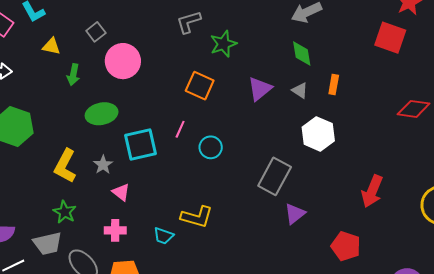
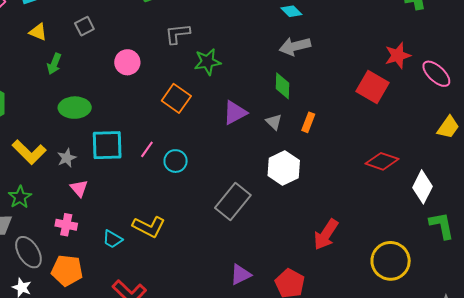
pink circle: (123, 61) -> (127, 62), moved, size x0.7
pink line: (180, 129) -> (147, 149), moved
yellow L-shape: (65, 166) -> (29, 152), turned -84
purple triangle: (295, 214) -> (241, 275), moved

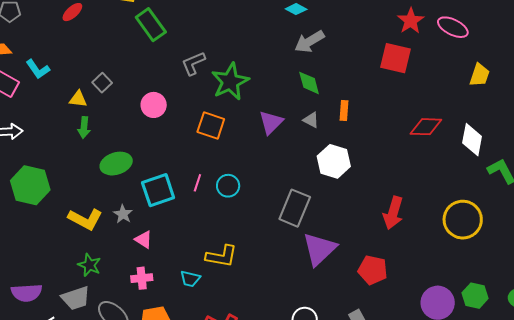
yellow triangle: (38, 32) -> (78, 99), moved
green star: (207, 62) -> (230, 82), size x1.4
purple triangle: (241, 275) -> (319, 249), moved, size x1.6

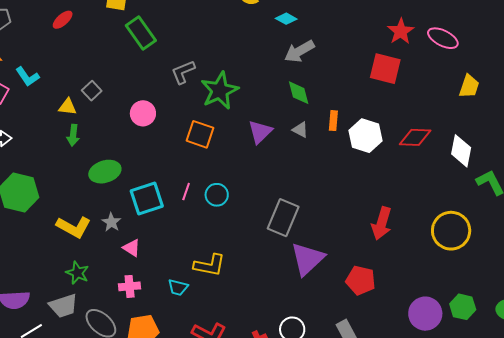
white hexagon: (334, 161) -> (365, 136), moved

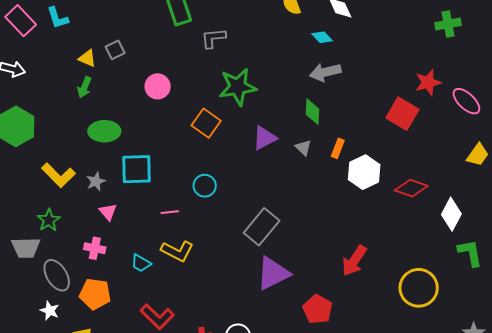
gray L-shape: (183, 72) -> (213, 38), moved
pink line: (186, 192) -> (170, 212), moved, turned 48

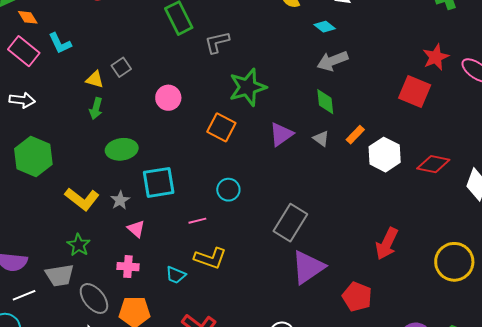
orange rectangle: (338, 148) -> (355, 135), turned 30

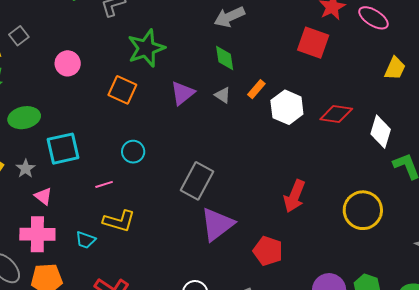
pink cross: (128, 267) -> (37, 234), size x1.6

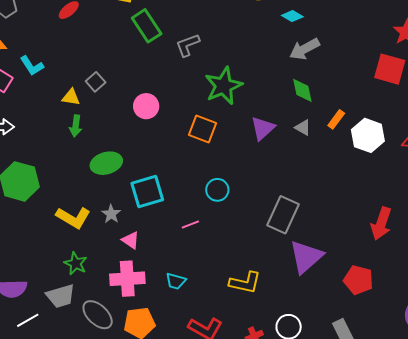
yellow L-shape: (119, 221) -> (245, 283), moved

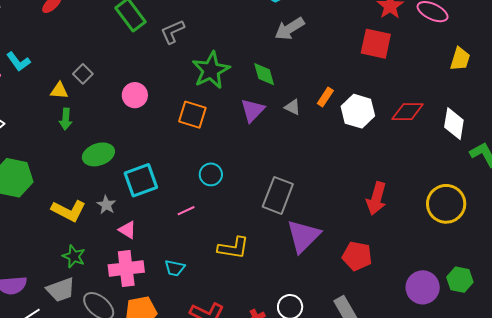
green diamond: (302, 90) -> (264, 74), moved
yellow L-shape: (245, 283) -> (233, 248), moved

